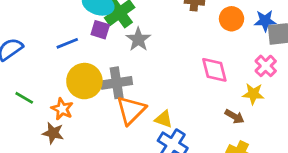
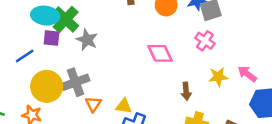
yellow star: (253, 94) -> (218, 77), moved
orange triangle: (131, 110) -> (93, 104), size x0.6
brown arrow: (235, 117) -> (186, 91), turned 66

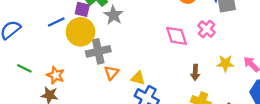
pink cross: (205, 41) -> (206, 29), moved
yellow circle: (47, 86) -> (80, 32), moved

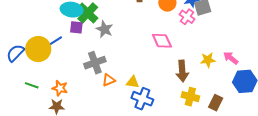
pink cross: (206, 29) -> (187, 17), moved
yellow circle: (80, 32) -> (38, 49), moved
brown arrow: (195, 72) -> (182, 71), size x1.5
orange triangle: (111, 73) -> (109, 80), turned 32

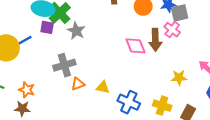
pink cross: (187, 17) -> (172, 30), moved
yellow star: (208, 60) -> (179, 78), moved
brown arrow: (182, 71) -> (155, 40), moved
blue cross: (142, 99) -> (129, 102), moved

